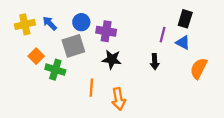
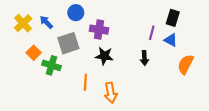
blue circle: (81, 22) -> (76, 13), moved
yellow cross: (25, 24) -> (23, 23), turned -30

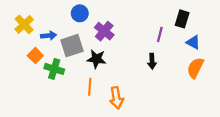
blue arrow: (46, 22) -> (49, 36), moved, turned 128
purple cross: (99, 30) -> (104, 31), turned 30
blue triangle: (171, 40) -> (193, 42), moved
black star: (104, 56) -> (96, 59), moved

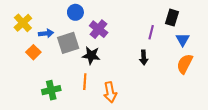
blue triangle: (193, 42) -> (183, 40), turned 32
green cross: (54, 69) -> (51, 90), moved, turned -30

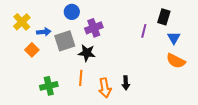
purple cross: (99, 29) -> (94, 28), turned 30
black arrow: (144, 58) -> (126, 83), moved
orange semicircle: (185, 64) -> (176, 61), turned -90

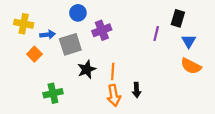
yellow cross: (22, 22) -> (24, 24), turned -36
black star: (87, 53) -> (87, 69), moved, turned -30
orange line: (81, 78) -> (113, 72), moved

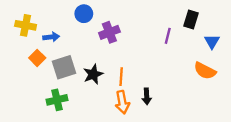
blue triangle: (189, 41) -> (212, 42), moved
gray square: (70, 44) -> (64, 67), moved

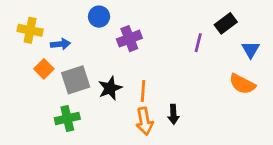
black rectangle: (191, 20) -> (226, 23), turned 36

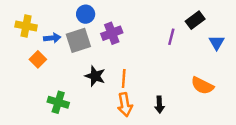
gray square: (76, 80) -> (78, 40), moved
orange semicircle: (242, 84) -> (202, 86), moved
black star: (110, 88) -> (95, 76), turned -30
black arrow: (173, 114) -> (159, 105), moved
green cross: (67, 118) -> (58, 102), turned 30

